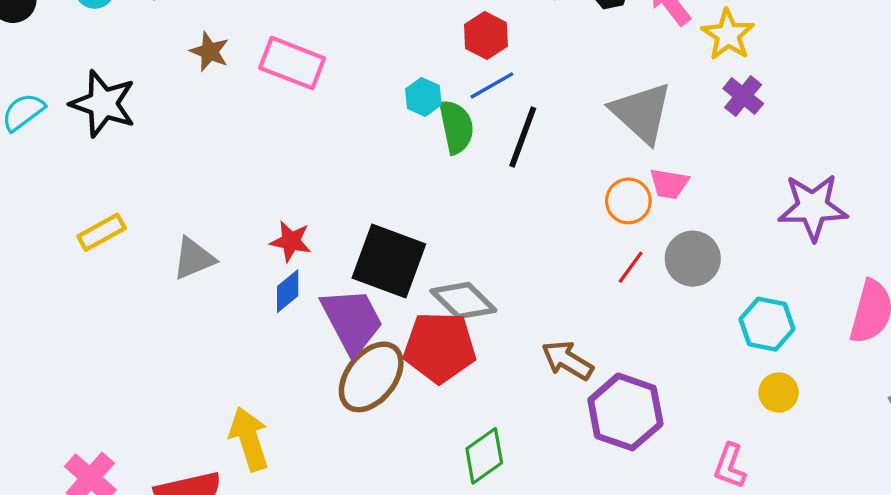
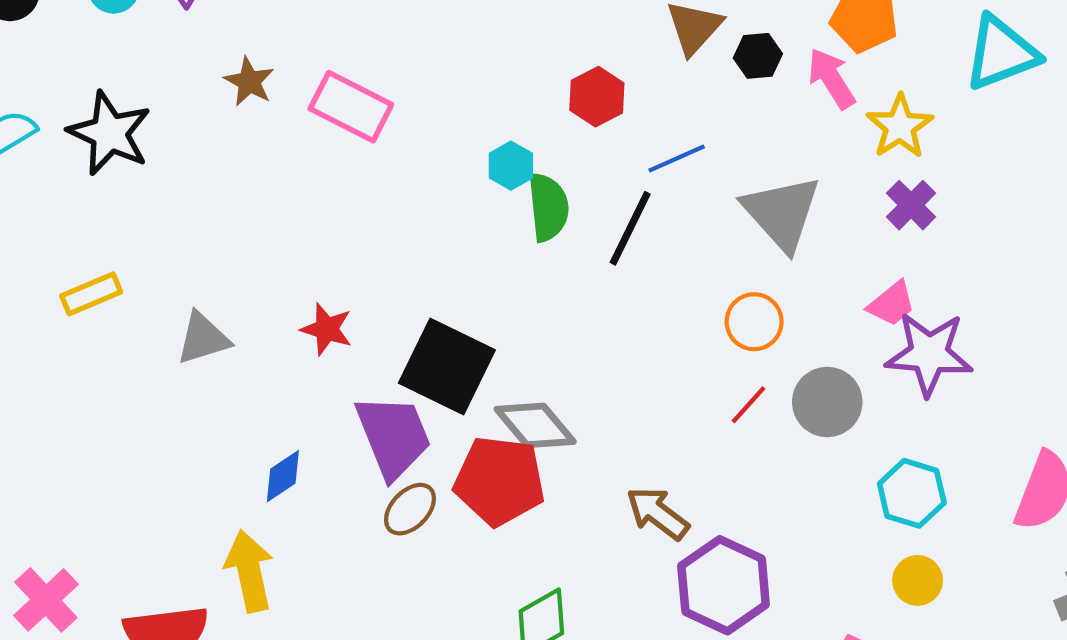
blue line: (492, 85) -> (677, 159), moved
pink trapezoid: (669, 184) -> (892, 304), moved, turned -54
purple star: (813, 207) -> (929, 354), moved
blue diamond: (288, 291) -> (283, 476), moved
brown ellipse: (371, 377) -> (410, 509), size x0.6

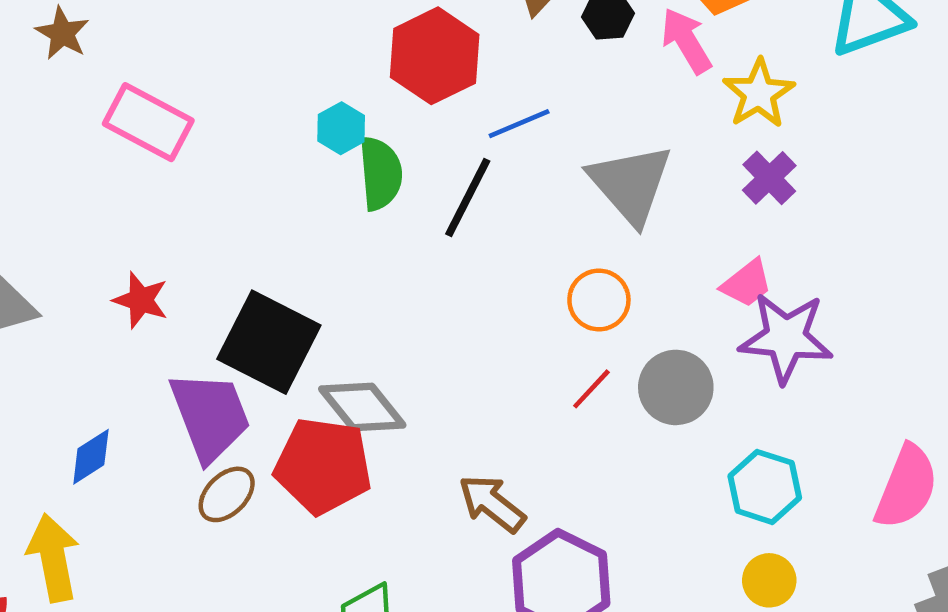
red hexagon: (597, 97) -> (435, 56), size x1.5
pink rectangle: (351, 107) -> (148, 122), moved

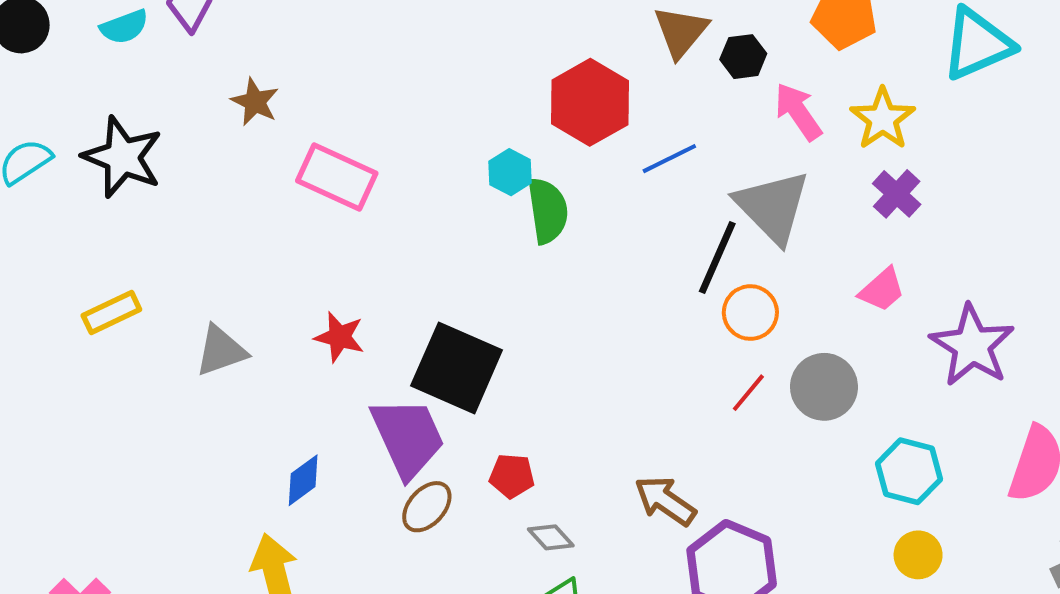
pink arrow: (686, 41) -> (798, 112), moved
black line: (468, 198) -> (717, 258), moved
purple star: (786, 338) -> (972, 345), moved, turned 30
gray diamond: (362, 407) -> (551, 537), moved, size x0.6
red pentagon: (323, 466) -> (512, 476), size x0.5

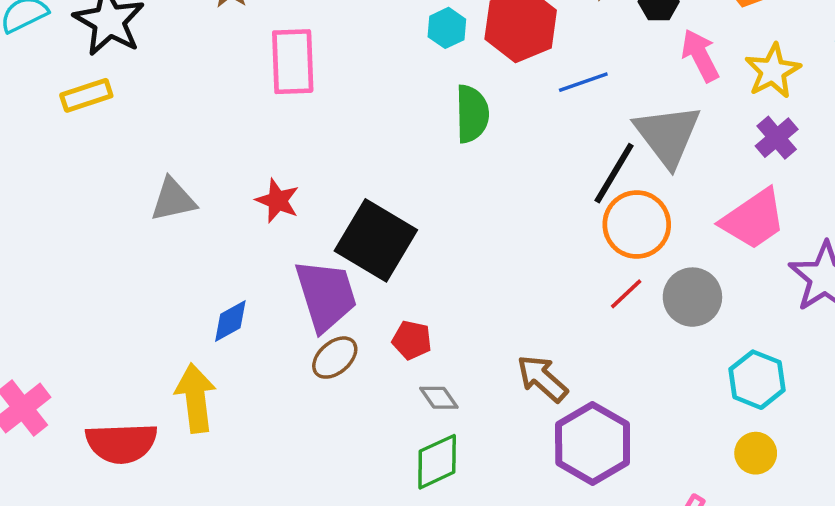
cyan hexagon: (510, 172) -> (447, 28), moved
pink rectangle: (337, 177) -> (293, 62), turned 56
pink trapezoid: (882, 290) -> (753, 219), size x1.6
yellow rectangle: (111, 312) -> (86, 95), moved
orange circle: (750, 313) -> (637, 225), size x1.4

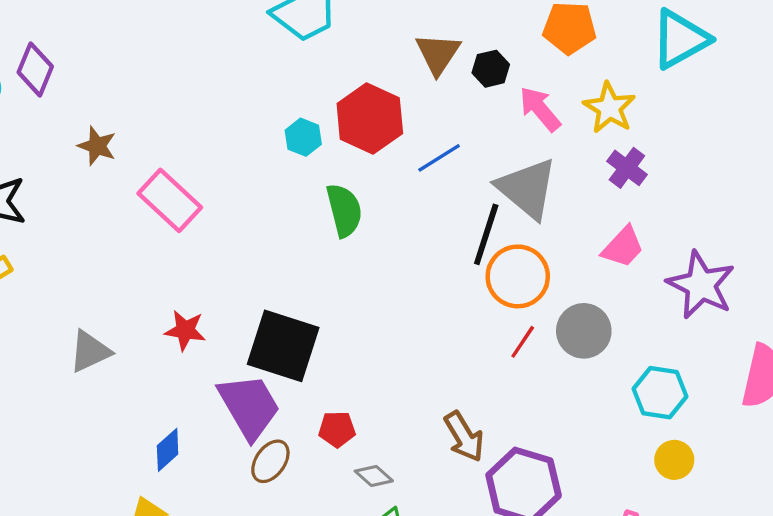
pink rectangle: (293, 62) -> (170, 200), turned -32
pink trapezoid: (753, 219) -> (623, 247), size x0.7
brown arrow: (542, 378) -> (464, 437), turned -150

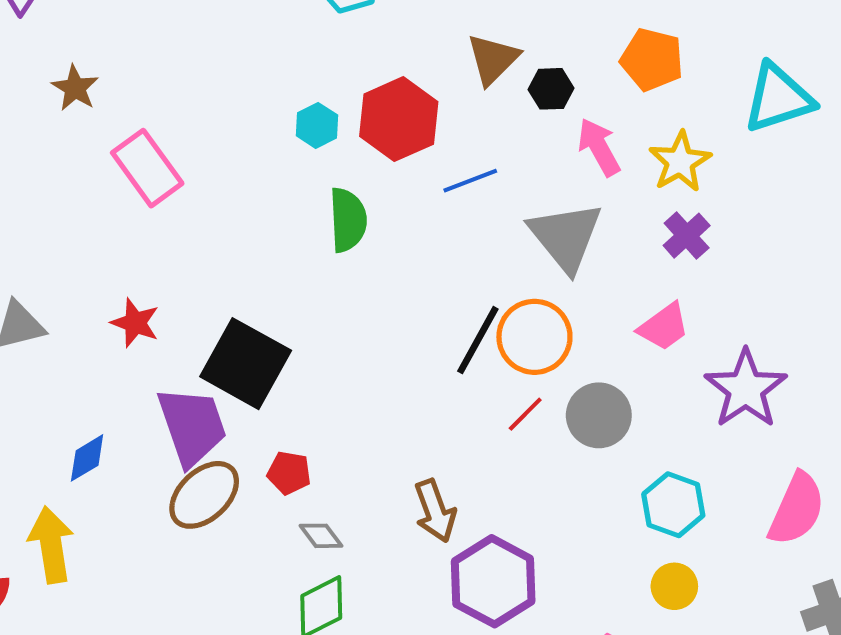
black line: (486, 234) -> (478, 340), moved
brown ellipse: (270, 461) -> (204, 495), size x1.4

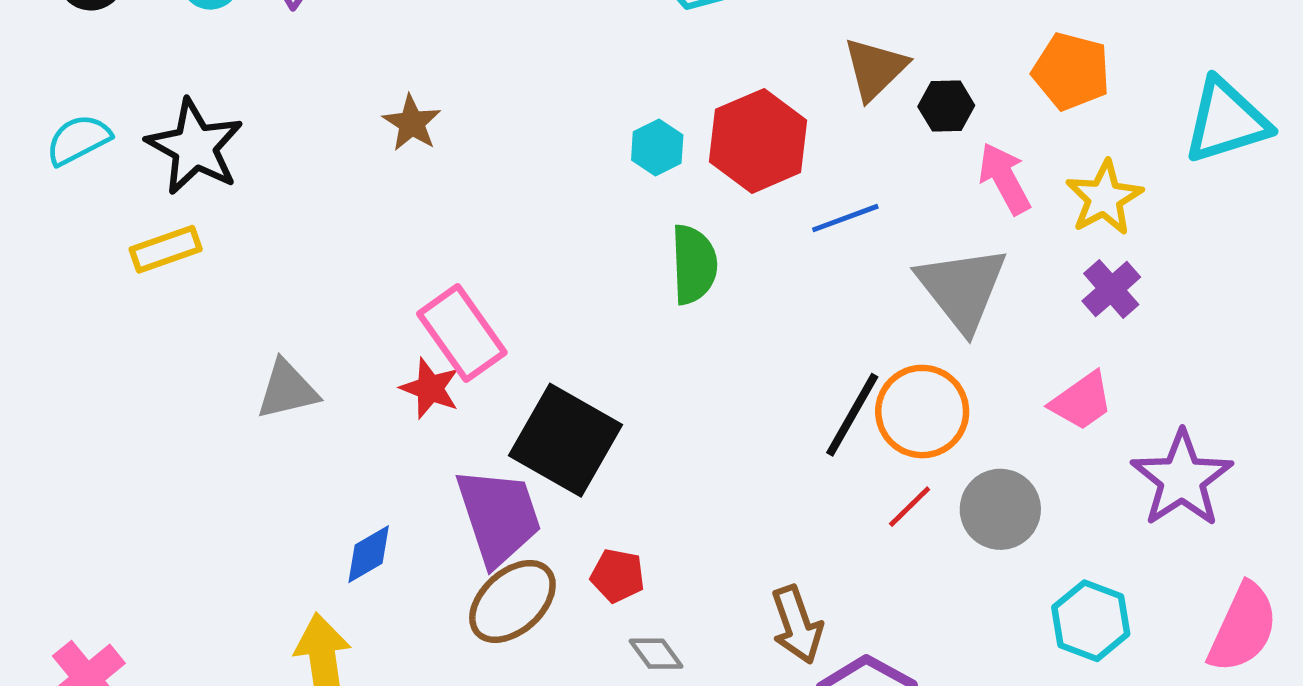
brown star: (75, 88) -> (412, 123), moved
pink rectangle: (147, 168) -> (462, 333), moved

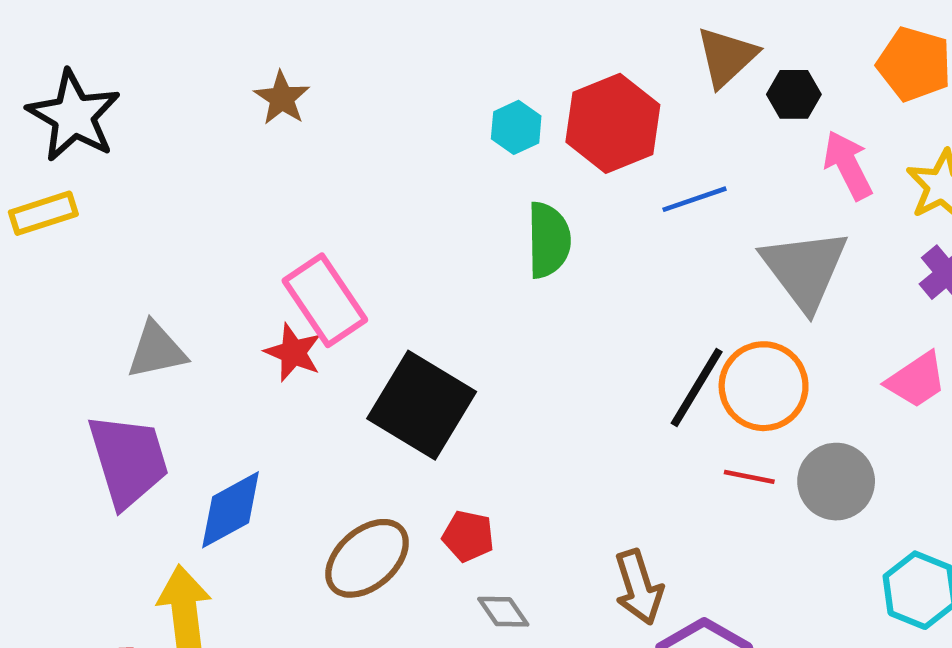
red line: (910, 507) -> (749, 477), turned 54
purple trapezoid: (499, 516) -> (128, 460), moved
blue diamond: (369, 554) -> (231, 510), size x1.4

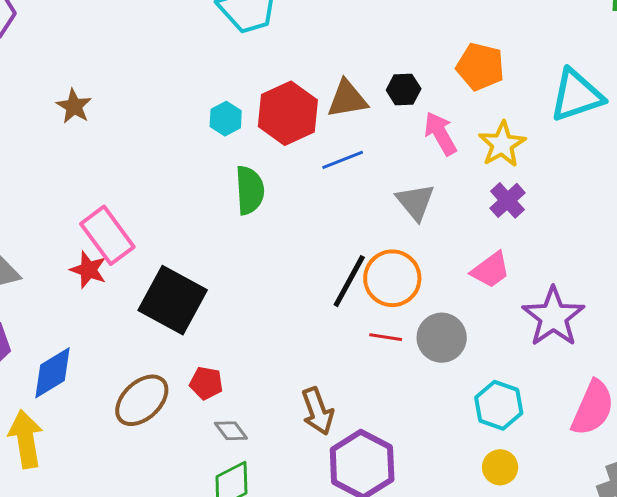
brown triangle: (727, 57) -> (347, 99), moved, turned 36
gray triangle: (805, 269) -> (415, 202), size x0.7

